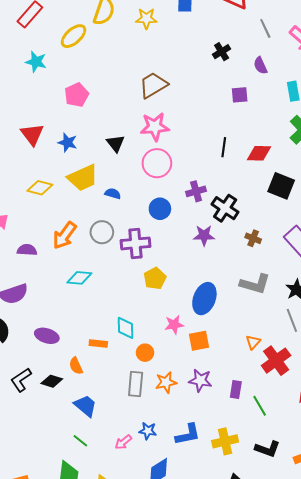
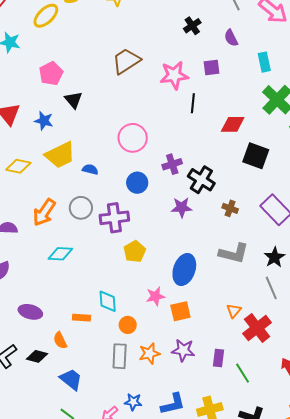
pink star: (155, 127) -> (174, 75), moved
black triangle: (115, 143) -> (73, 100), moved
black line: (224, 147) -> (193, 103), moved

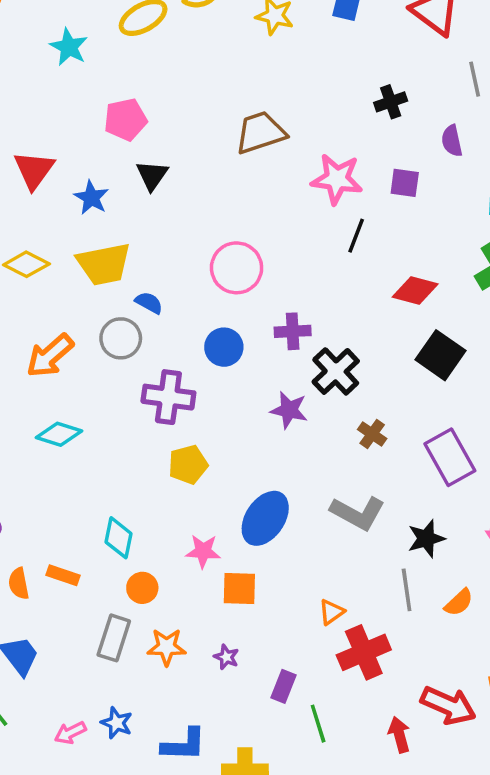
gray circle: (81, 208) -> (121, 338), moved
orange rectangle: (81, 318) -> (63, 575), moved
purple star: (183, 350) -> (226, 657), size x0.6

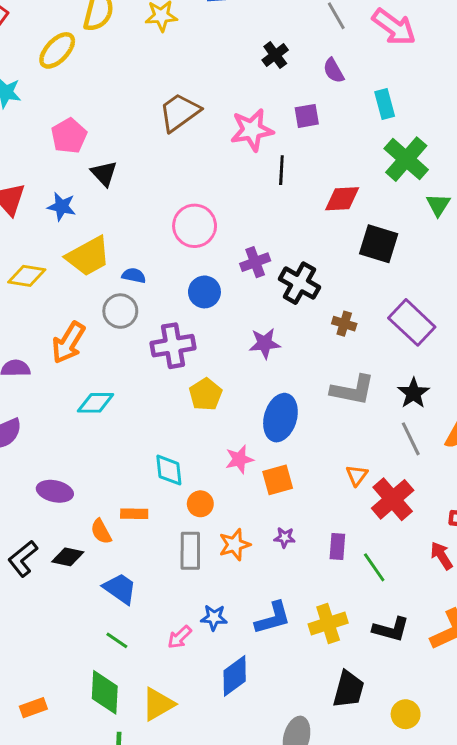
purple star: (289, 410) -> (265, 343), moved

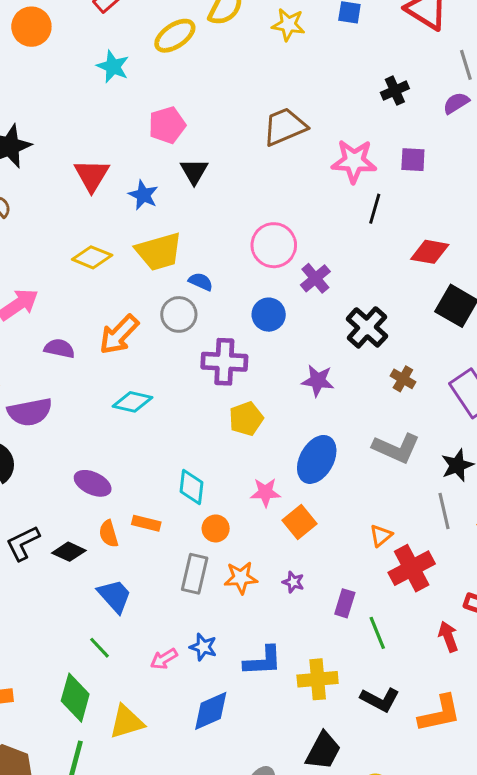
purple semicircle: (334, 71) -> (456, 103), moved, turned 75
purple cross: (255, 262) -> (315, 278), moved, turned -32
orange square: (278, 480) -> (300, 522), turned -36
purple ellipse: (55, 491) -> (93, 483), moved

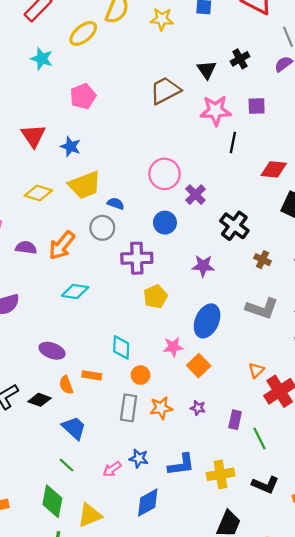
black triangle: (194, 171) -> (207, 70), moved
purple semicircle: (59, 348) -> (26, 248), moved

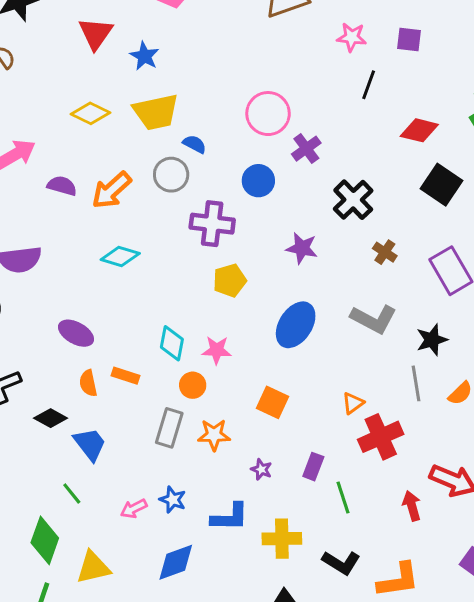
pink star: (216, 111) -> (352, 37), size x0.7
pink star: (173, 347) -> (217, 350), moved
orange square: (199, 366) -> (273, 402), moved, turned -30
black diamond: (39, 400) -> (51, 418), moved
purple star: (198, 408) -> (261, 469), moved

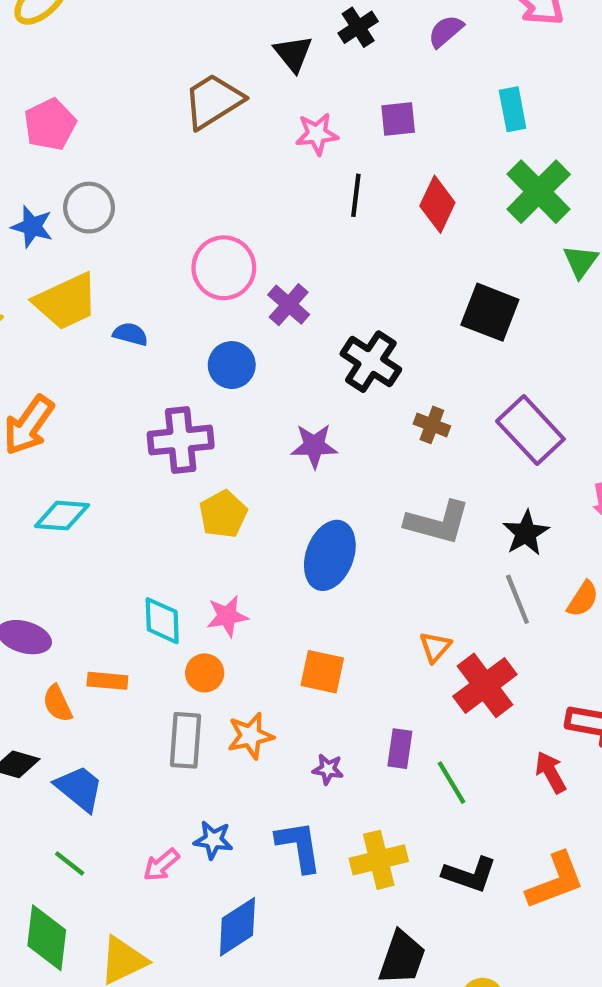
red diamond: (419, 130) -> (437, 204), moved, turned -66
gray circle: (171, 175) -> (89, 208), moved
blue L-shape: (230, 517) -> (299, 846), turned -87

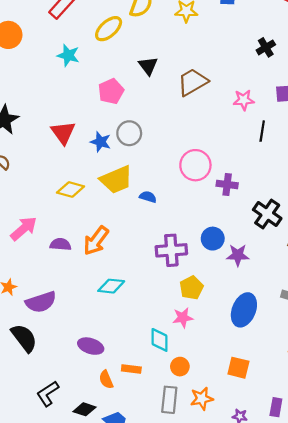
black triangle: (293, 54) -> (148, 66), moved
purple cross: (289, 305) -> (227, 184), turned -36
blue circle: (232, 365) -> (213, 239), moved
pink star: (227, 616) -> (183, 318), moved

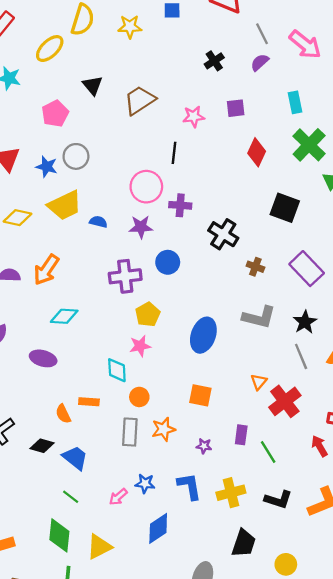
black line: (262, 131) -> (174, 153), moved
purple star: (238, 255) -> (141, 227), moved
purple ellipse: (91, 346) -> (43, 358), moved

